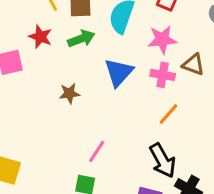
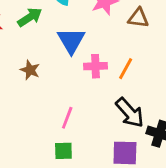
pink cross: (163, 75) -> (96, 66), moved
brown star: (69, 93) -> (30, 70), turned -30

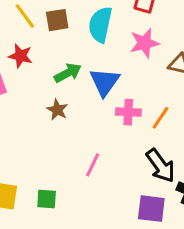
green arrow: (30, 17) -> (68, 73), moved
green square: (63, 151) -> (47, 199), moved

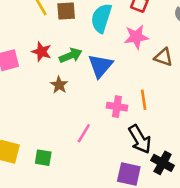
red star: (20, 56) -> (41, 52), moved
pink cross: (128, 112) -> (117, 107), moved
orange line: (161, 118) -> (144, 100), turned -48

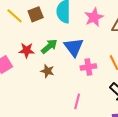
pink cross: (117, 107) -> (88, 67), moved

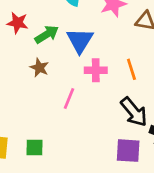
red star: (27, 50) -> (18, 23), moved
pink line: (77, 101) -> (69, 98), moved

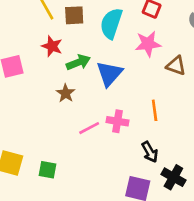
pink cross: (96, 70) -> (117, 121), moved
pink line: (69, 98) -> (89, 128), turned 30
black arrow: (134, 112) -> (150, 152), size x0.7

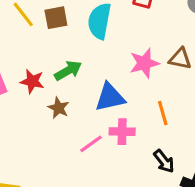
pink star: (148, 44) -> (144, 63), moved
red star: (52, 46) -> (32, 81), moved
blue triangle: (109, 74) -> (110, 97), moved, turned 44

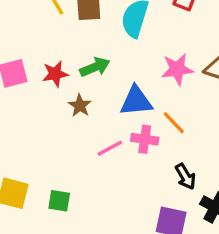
red star: (32, 81) -> (55, 74), turned -30
orange line: (163, 113) -> (174, 123), moved, turned -35

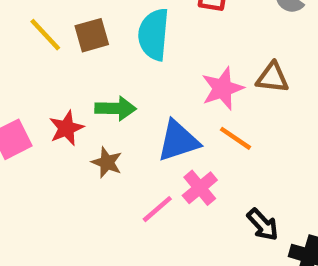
green arrow: (95, 67) -> (116, 108), turned 36
orange line: (174, 123) -> (236, 138), moved
pink cross: (145, 139) -> (200, 188), turned -36

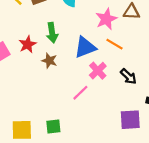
green arrow: (116, 108) -> (52, 33), turned 84
pink line: (157, 209) -> (80, 93), moved
black arrow: (263, 225) -> (128, 76), moved

